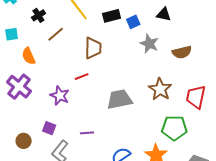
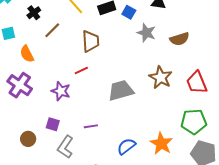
blue square: (133, 22) -> (129, 12), turned -32
red trapezoid: (196, 97) -> (197, 82), turned -30
green pentagon: (174, 128) -> (194, 122), moved

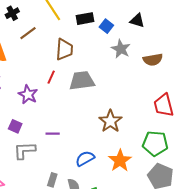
red line: (81, 71) -> (51, 77), turned -48
brown star: (161, 77) -> (110, 121), moved
gray trapezoid: (121, 90) -> (82, 81), moved
gray L-shape: (65, 147) -> (25, 150), turned 45

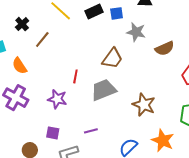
blue square: (106, 26) -> (117, 13), turned -32
brown trapezoid: (64, 49) -> (112, 58), moved, turned 45
brown semicircle: (153, 60) -> (165, 48), moved
gray trapezoid: (82, 81) -> (103, 90), moved

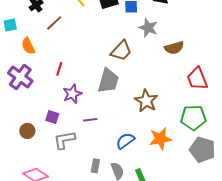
red line: (75, 76) -> (59, 69), moved
gray trapezoid: (103, 90) -> (108, 81), turned 120
purple star: (57, 99) -> (72, 94), moved, turned 30
orange star: (163, 140) -> (160, 139), turned 30

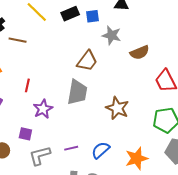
brown line: (54, 23) -> (18, 40), turned 60
purple line: (90, 120) -> (71, 148), moved
orange star: (160, 139) -> (137, 158), moved

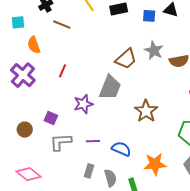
blue square: (93, 16) -> (149, 16), moved
gray star: (112, 35) -> (154, 51), moved
purple star: (43, 109) -> (83, 104), moved
blue semicircle: (101, 150) -> (121, 149), turned 54

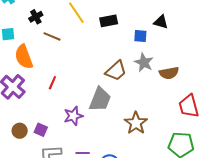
blue square: (149, 16) -> (140, 36), moved
orange semicircle: (34, 45) -> (24, 57), size x1.4
brown circle: (25, 130) -> (20, 131), moved

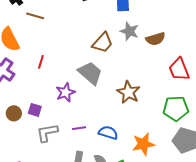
gray trapezoid: (100, 99) -> (90, 73), turned -64

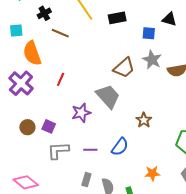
brown star: (128, 92) -> (144, 120), size x0.7
blue semicircle: (108, 133) -> (120, 147), moved, turned 102
orange star: (143, 144) -> (152, 173), size x0.7

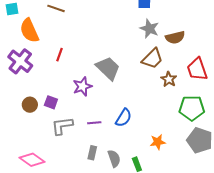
brown trapezoid: (124, 68) -> (152, 59), moved
brown star: (144, 120) -> (169, 79), moved

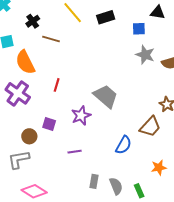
brown trapezoid: (152, 59) -> (150, 127), moved
purple square: (51, 102) -> (49, 124), moved
purple line: (94, 123) -> (75, 152), moved
gray L-shape: (62, 126) -> (19, 159), moved

